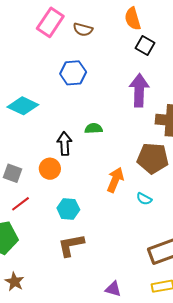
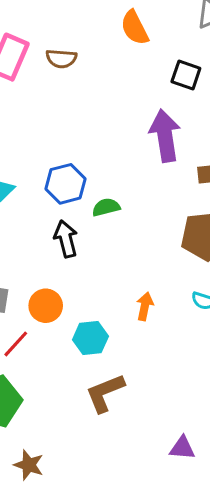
black square: (145, 46) -> (186, 75), moved
blue hexagon: (73, 73) -> (65, 184), moved
orange circle: (50, 169) -> (46, 306), moved
orange arrow: (115, 180) -> (145, 306), moved, size x0.7

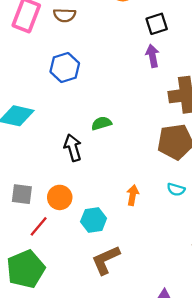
black square: (186, 75) -> (157, 24), turned -35
purple arrow: (165, 136) -> (152, 56), moved, size x0.6
blue hexagon: (65, 184) -> (65, 67), moved

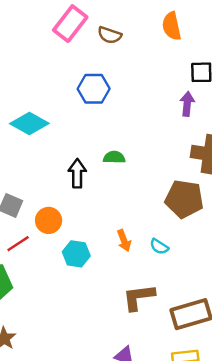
cyan semicircle: (176, 189) -> (159, 247), moved
orange arrow: (133, 195) -> (124, 241), turned 132
brown L-shape: (106, 260) -> (139, 297), moved

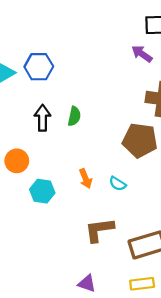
blue hexagon: (94, 89) -> (39, 67), moved
purple arrow: (187, 104) -> (142, 54), turned -60
green semicircle: (114, 157) -> (74, 116), moved, turned 102

